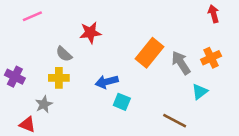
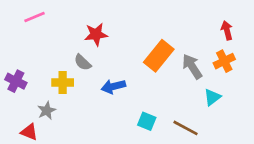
red arrow: (214, 14) -> (227, 30), moved
gray semicircle: (64, 54) -> (83, 62), moved
cyan square: (122, 102) -> (147, 121), moved

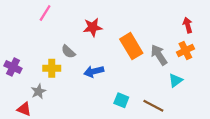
pink line: (35, 17) -> (45, 13), moved, turned -35
red star: (96, 34) -> (93, 27), moved
orange rectangle: (159, 56) -> (131, 46), turned -70

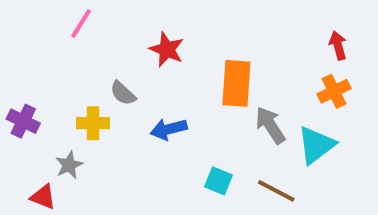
red star: (93, 27) -> (167, 49), turned 30
orange rectangle: (131, 46) -> (236, 83), turned 35
gray arrow: (159, 55) -> (270, 125), moved
cyan triangle: (175, 80) -> (316, 145), size x1.5

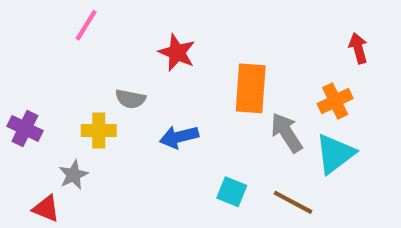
orange cross: (334, 91) -> (335, 101), moved
gray semicircle: (123, 93) -> (130, 99), turned -32

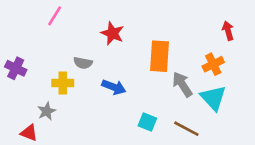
purple cross: (25, 128) -> (16, 68), moved
blue arrow: (179, 137) -> (114, 87), turned -145
cyan triangle: (335, 154) -> (213, 98), turned -36

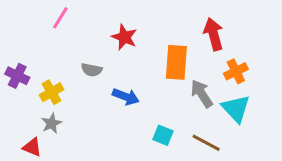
red arrow: (228, 31) -> (214, 34), moved, size x1.5
yellow cross: (63, 83) -> (52, 92), moved, turned -30

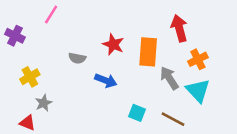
red star: (124, 37) -> (113, 44), moved
purple cross: (17, 76) -> (15, 36), moved
yellow cross: (52, 92) -> (30, 77), moved

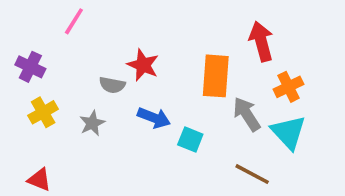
purple cross: (15, 36) -> (30, 67), moved
red star: (113, 44) -> (143, 65), moved
gray star: (44, 103) -> (92, 123), moved
cyan square: (137, 113) -> (190, 140), moved

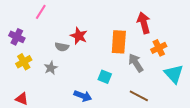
blue arrow: (154, 118) -> (83, 96), moved
cyan triangle: (289, 132) -> (174, 74), moved

